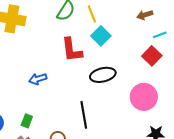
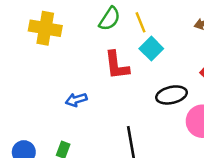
black ellipse: (103, 75) -> (172, 95), moved

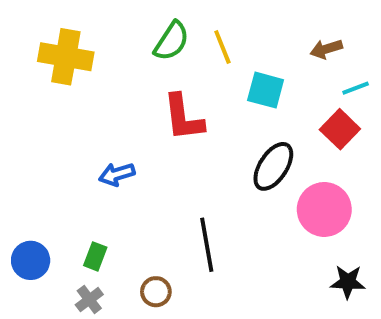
cyan square: (151, 49) -> (266, 90), moved, turned -30
black ellipse: (172, 95) -> (273, 166), turned -44

